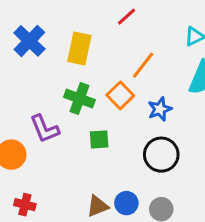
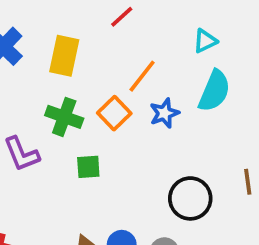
blue star: (160, 109) -> (164, 113), moved
black circle: (161, 155) -> (190, 198), moved

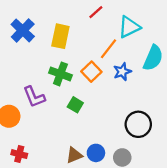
cyan triangle: (205, 41) -> (129, 27), moved, size x1.5
green square: (88, 167) -> (75, 105), turned 35

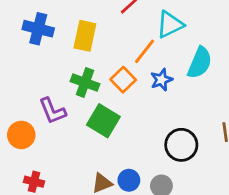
blue cross: (23, 30) -> (38, 29), turned -30
green square: (75, 105) -> (103, 121), size x1.6

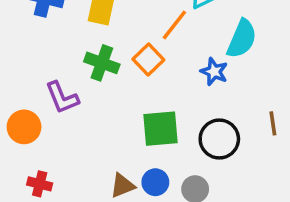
blue star: (161, 80) -> (214, 72), moved, turned -30
green square: (103, 121) -> (161, 129), moved, turned -36

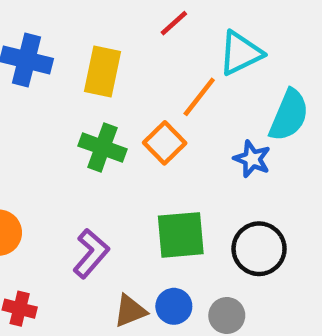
purple L-shape: (62, 98) -> (91, 253), moved, turned -117

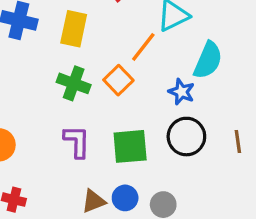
black circle: (259, 249) -> (186, 137), moved
purple L-shape: (91, 253) -> (77, 141), moved, turned -40

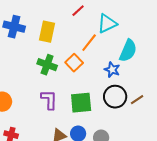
brown line: (238, 141) -> (137, 100), moved, turned 64

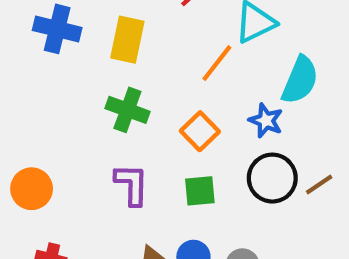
orange square: (74, 63) -> (200, 131), moved
green square: (81, 103) -> (200, 191), size x0.7

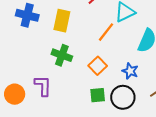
blue star: (266, 121) -> (130, 71), moved
black circle: (272, 178) -> (123, 97), moved
purple L-shape: (132, 184) -> (43, 86), moved

